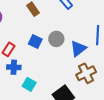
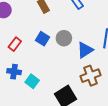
blue cross: (14, 67) -> (14, 72), moved

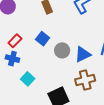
gray circle: (64, 38) -> (62, 50), moved
blue cross: (14, 72) -> (12, 59), moved

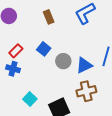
cyan square: (28, 79) -> (30, 99), moved

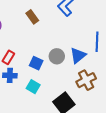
blue square: (44, 49) -> (36, 63), moved
cyan square: (30, 99) -> (33, 87), moved

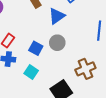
blue triangle: (78, 55) -> (57, 16), moved

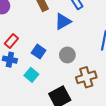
gray circle: (57, 43) -> (67, 55), moved

